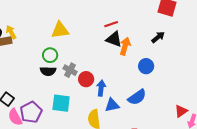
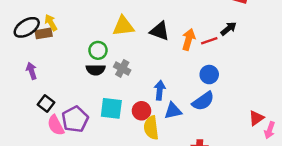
red line: (111, 24) -> (209, 41), moved
yellow triangle: (60, 30) -> (123, 26), moved
black triangle: (114, 39) -> (160, 31), moved
blue circle: (146, 66) -> (209, 75), moved
red circle: (86, 79) -> (141, 111), moved

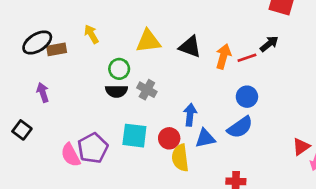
yellow arrow: (51, 23) -> (91, 34), moved
black square: (46, 104) -> (22, 130), moved

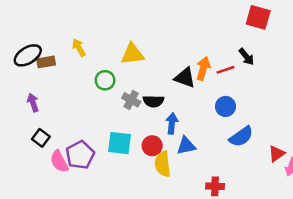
black arrow: (269, 44) -> (246, 57), turned 90
black triangle: (190, 47) -> (185, 78), moved
black semicircle: (116, 91) -> (153, 101), moved
blue semicircle: (240, 127) -> (241, 137), moved
black square: (22, 130) -> (41, 138), moved

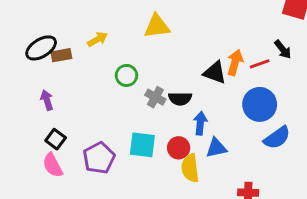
yellow arrow: (79, 48) -> (98, 39), turned 90
yellow triangle: (133, 54) -> (157, 26), moved
blue circle: (225, 106) -> (260, 104), size x1.5
pink semicircle: (59, 161) -> (53, 165), moved

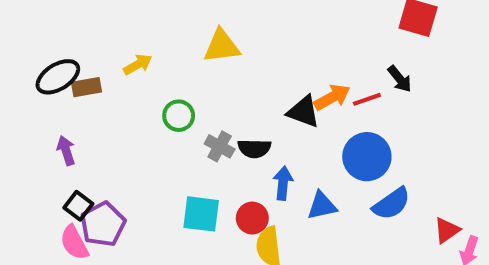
orange arrow: (235, 62) -> (332, 97), turned 45
blue triangle: (216, 148) -> (322, 206), moved
purple pentagon: (99, 158) -> (103, 224), moved

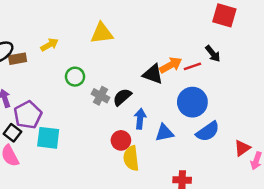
black semicircle: (254, 148) -> (122, 97), turned 138
cyan square: (201, 214) -> (48, 138), moved
purple pentagon: (103, 224) -> (28, 115), moved

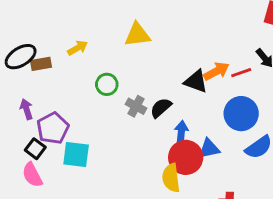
red circle: (121, 140) -> (186, 157), moved, size x1.5

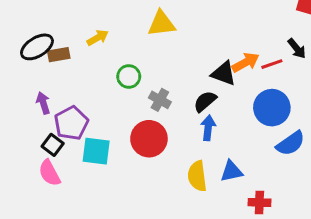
black semicircle: (161, 108) -> (205, 101), moved
blue triangle: (209, 149) -> (231, 171), moved
red circle: (186, 157) -> (149, 139), moved

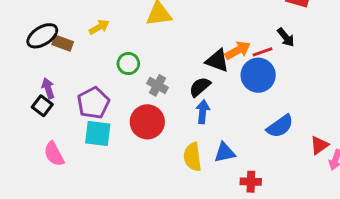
brown rectangle: (59, 55) -> (63, 43), turned 30
blue circle: (272, 108) -> (258, 75), moved
purple pentagon: (71, 123) -> (93, 103), moved
black square: (53, 145) -> (42, 106), moved

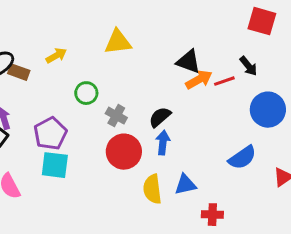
black triangle: (217, 61) -> (188, 62), moved
blue circle: (258, 75) -> (268, 110), moved
red circle: (147, 122) -> (124, 152), moved

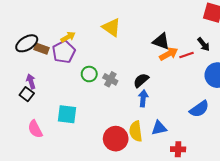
yellow triangle: (118, 42) -> (111, 27), turned 42
green circle: (86, 93) -> (89, 74), moved
purple pentagon: (50, 134) -> (64, 52), moved
red circle: (124, 152) -> (116, 139), moved

